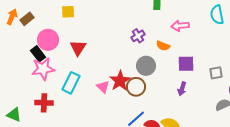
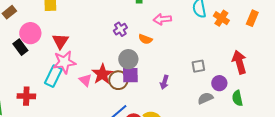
purple square: (186, 64) -> (130, 75), moved
pink star: (43, 69) -> (64, 62), moved

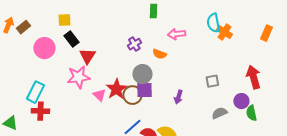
orange cross: (221, 18) -> (224, 32), moved
red triangle: (60, 41) -> (87, 56), moved
black rectangle: (20, 47) -> (71, 39), moved
cyan rectangle: (53, 76) -> (35, 92), moved
purple circle: (219, 83) -> (241, 101), moved

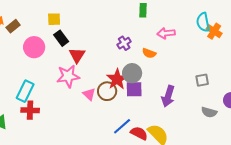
red star: (116, 89) -> (117, 79), moved
brown circle: (132, 95) -> (107, 91), moved
purple arrow: (178, 97) -> (168, 96), size x1.5
gray semicircle: (219, 113) -> (209, 112), turned -140

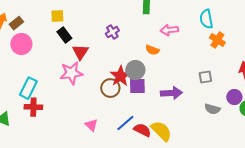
orange cross: (214, 31) -> (217, 40), moved
purple cross: (124, 43) -> (112, 32), moved
pink circle: (34, 47) -> (21, 44), moved
pink triangle: (89, 94) -> (91, 125), moved
purple arrow: (168, 96) -> (171, 93), turned -110

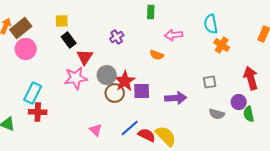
brown rectangle: (16, 23) -> (21, 28), size x1.5
gray circle: (135, 70) -> (107, 75), moved

